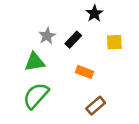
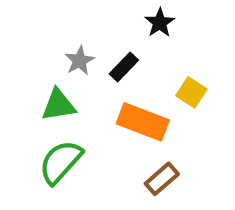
yellow square: (114, 42) -> (191, 92), moved, turned 35
orange rectangle: (84, 72) -> (143, 122), size x1.6

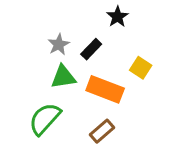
green triangle: (58, 105) -> (63, 77), moved
brown rectangle: (162, 179) -> (102, 131), moved

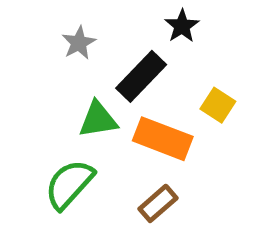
gray star: (59, 45) -> (79, 43), moved
black rectangle: (91, 49) -> (141, 76), size x1.5

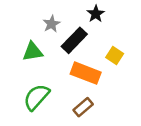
gray star: (79, 43) -> (52, 24), moved
green triangle: (98, 120) -> (33, 52), moved

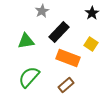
black star: (96, 14) -> (92, 13), moved
gray star: (52, 24) -> (42, 11), moved

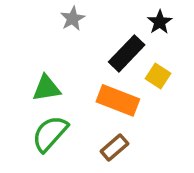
black rectangle: (59, 32) -> (127, 53), moved
green triangle: (26, 41) -> (46, 88), moved

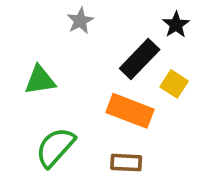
green triangle: (46, 88) -> (40, 80), moved
brown rectangle: (114, 147) -> (126, 163), turned 44

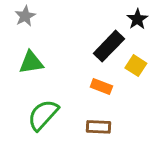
gray star: (80, 21) -> (25, 16), moved
orange rectangle: (130, 111) -> (101, 86), size x0.6

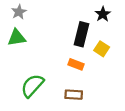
black rectangle: (109, 46) -> (82, 34), turned -30
green triangle: (31, 63) -> (17, 38), moved

